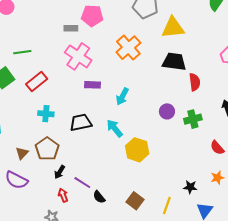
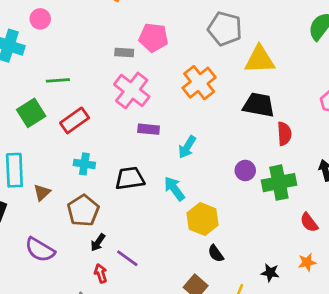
green cross: (193, 119) -> (279, 183), size x1.4
brown triangle: (22, 153) -> (42, 192), moved
black semicircle: (99, 197) -> (216, 253), moved

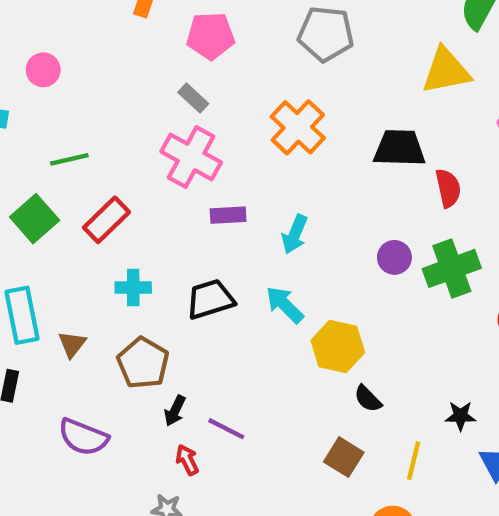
pink circle: (40, 19) -> (43, 70), moved
pink pentagon: (153, 38) -> (210, 36), moved
gray rectangle: (124, 52) -> (193, 98), moved, turned 48
yellow triangle: (260, 60) -> (446, 71), moved

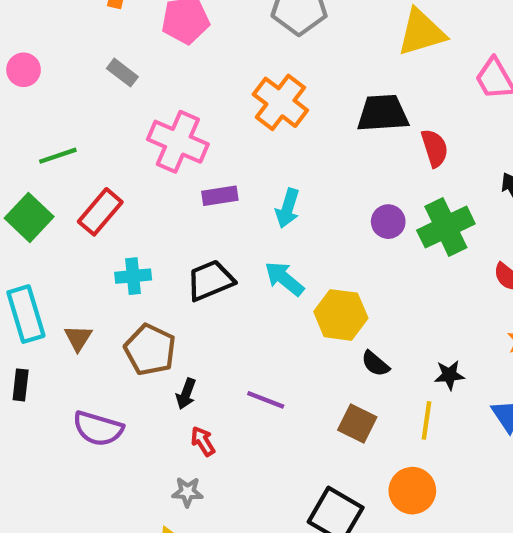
gray rectangle: (193, 98) -> (122, 73), moved
black star: (460, 416) -> (449, 375), moved
purple line: (226, 429) -> (266, 400), moved

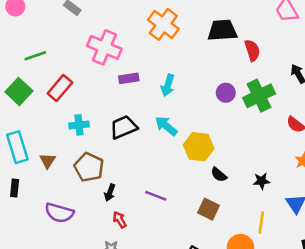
yellow line: (427, 420) -> (261, 223), moved

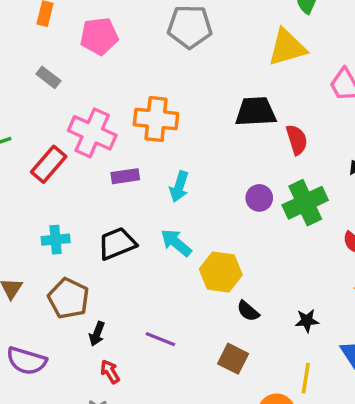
orange cross: (163, 24) -> (156, 119), moved, turned -32
red rectangle: (60, 88) -> (49, 164), moved

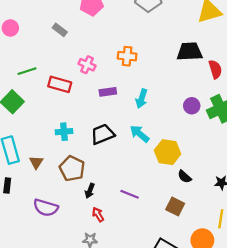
orange cross: (156, 119) -> (127, 56), size x0.7
pink cross: (92, 133) -> (87, 65), size x0.6
red rectangle: (49, 164) -> (60, 84), turned 65

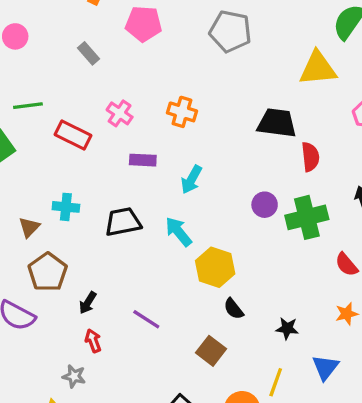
brown triangle: (36, 162) -> (29, 227), moved
brown pentagon: (72, 168) -> (48, 272), moved

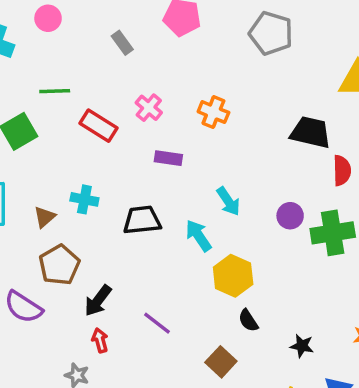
cyan arrow: (191, 180) -> (228, 201), moved, turned -68
black arrow: (88, 303) -> (98, 301), size x1.4

